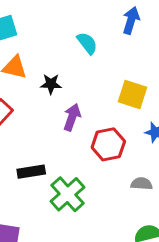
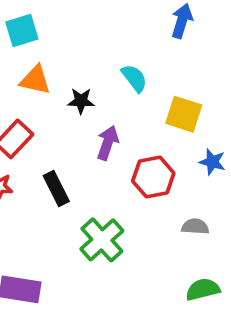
cyan semicircle: (87, 43) -> (134, 78), moved
black rectangle: (31, 172) -> (56, 188), moved, turned 72

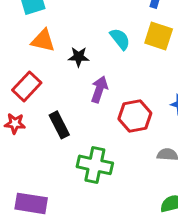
yellow square: (184, 114) -> (159, 36), moved
green cross: (102, 240) -> (95, 165), turned -36

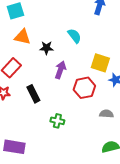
yellow square: (159, 36) -> (100, 63), moved
green cross: (95, 165) -> (57, 121), size x0.6

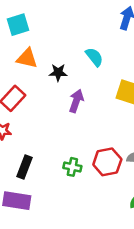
red hexagon: (84, 88) -> (107, 162), moved
black rectangle: (33, 94) -> (24, 167), moved, turned 48

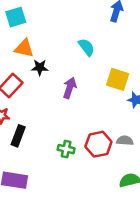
black star: (58, 72) -> (40, 67), moved
black rectangle: (24, 167) -> (18, 136), moved

